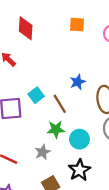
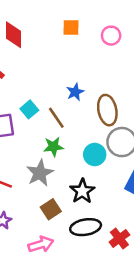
cyan circle: (79, 139) -> (95, 155), moved
gray star: (43, 152) -> (40, 173), size x1.5

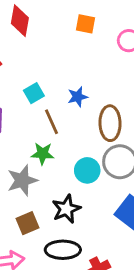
cyan square: (29, 109) -> (34, 93), moved

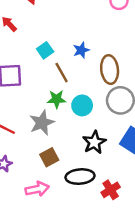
cyan circle: (87, 170) -> (82, 105), moved
black star: (66, 209) -> (94, 142), moved

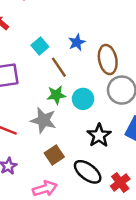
gray star: (42, 123) -> (43, 120), turned -30
black ellipse: (80, 177) -> (88, 172), turned 48

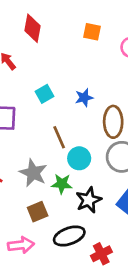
brown line: (59, 67) -> (59, 137), moved
green star: (56, 95) -> (62, 184), moved
black ellipse: (88, 172) -> (69, 236), turned -68

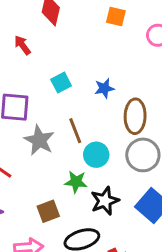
gray star: (33, 173) -> (39, 140), moved

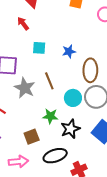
red arrow: (22, 45) -> (23, 24), moved
cyan square: (61, 83) -> (39, 48), turned 32
cyan circle: (96, 155) -> (73, 98), moved

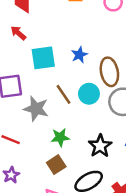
cyan square: (39, 48) -> (43, 58), size x1.5
cyan circle: (73, 98) -> (89, 94), moved
green star: (50, 116) -> (60, 137), moved

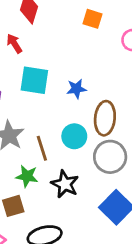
brown line: (63, 94) -> (42, 148), moved
black star: (100, 146) -> (65, 184), moved, turned -30

